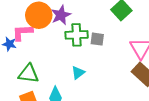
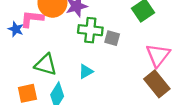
green triangle: (29, 74) -> (46, 65), moved

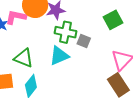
cyan triangle: (86, 71) -> (59, 56), moved, size x1.5

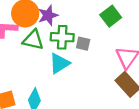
green triangle: (24, 58) -> (33, 40), moved

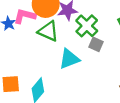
green cross: (62, 37) -> (87, 26), moved, turned 30

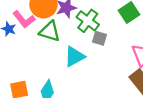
pink L-shape: (25, 16) -> (24, 19), turned -135

